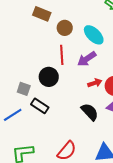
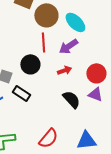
brown circle: (65, 28) -> (46, 15), size x1.5
red arrow: (95, 83) -> (64, 70), moved

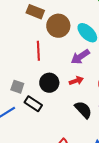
red line: (43, 42) -> (38, 51), moved
black circle: (30, 64) -> (49, 83), moved

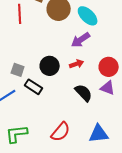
red line: (38, 51) -> (20, 14), moved

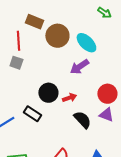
red arrow: (77, 64) -> (69, 98), moved
gray square: (18, 70) -> (16, 63), moved

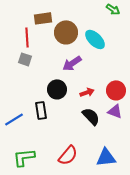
brown rectangle: (34, 22) -> (43, 18), turned -30
purple arrow: (79, 67) -> (72, 63), moved
red arrow: (69, 98) -> (87, 92), moved
black rectangle: (32, 114) -> (41, 110), turned 48

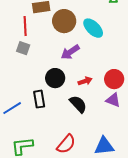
black semicircle: (91, 116) -> (78, 104), moved

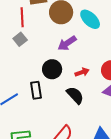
gray square: (23, 48) -> (20, 39), turned 32

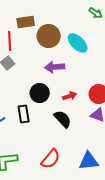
purple arrow: (67, 43) -> (55, 67), turned 30

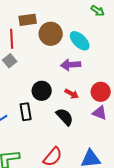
purple arrow: (55, 67) -> (71, 65), moved
red arrow: (70, 96) -> (72, 94), turned 48

